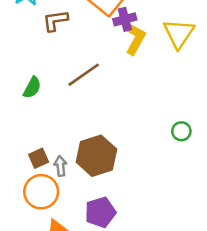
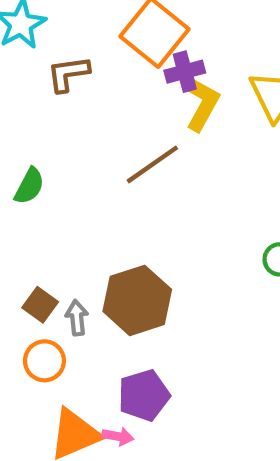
brown line: (84, 75) -> (152, 164), moved
brown square: (39, 158) -> (40, 305), turned -30
orange circle: (41, 192) -> (44, 361), size x0.7

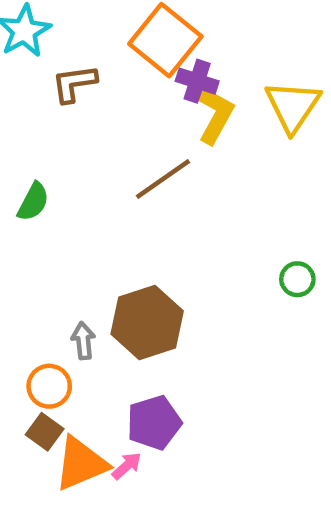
purple cross: (185, 72) -> (197, 81), turned 33
brown square: (40, 305) -> (45, 432), moved
pink arrow: (118, 436) -> (127, 466), turned -52

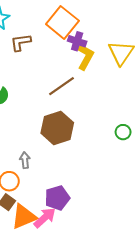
brown hexagon: (147, 322) -> (57, 128), moved
pink arrow: (127, 466) -> (45, 218), size x1.6

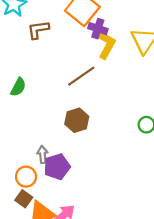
brown hexagon: (57, 128) -> (77, 120), size x0.7
purple pentagon: (57, 198) -> (57, 167), moved

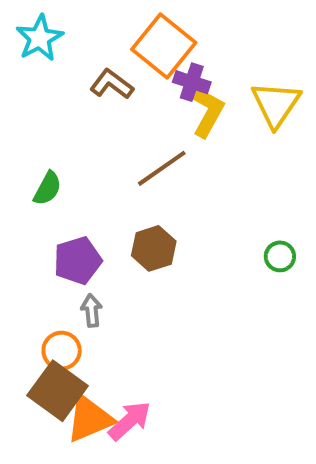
brown L-shape: (38, 30) -> (112, 84), moved, turned 45
purple pentagon: (57, 167) -> (78, 260), moved
brown square: (24, 199) -> (58, 391), size x1.8

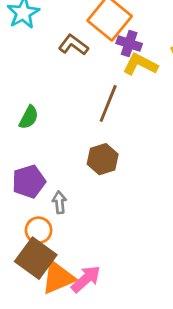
yellow L-shape: (208, 112) -> (140, 64), turned -92
brown line: (162, 168) -> (108, 103), turned -33
purple pentagon: (78, 260) -> (29, 181), moved

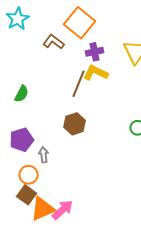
purple cross: (129, 43) -> (95, 52), moved, turned -30
yellow L-shape: (140, 64) -> (96, 73), moved
brown square: (36, 258) -> (27, 195), size x0.7

